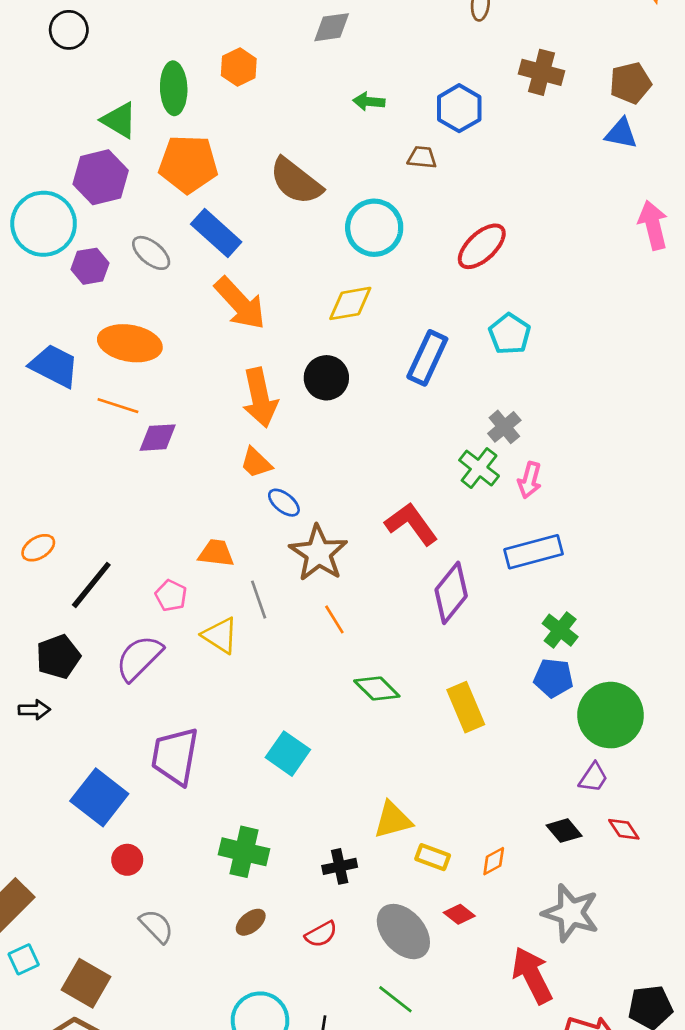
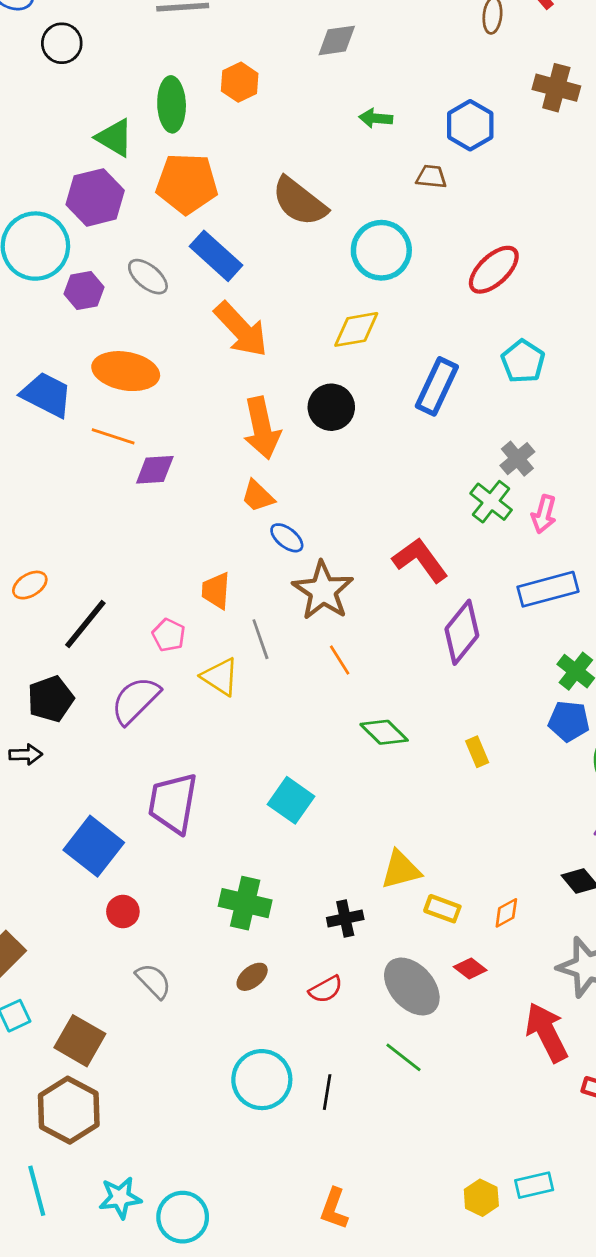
orange trapezoid: (216, 553) -> (216, 591), turned -93
yellow rectangle: (466, 707) -> (477, 752), size x0.6

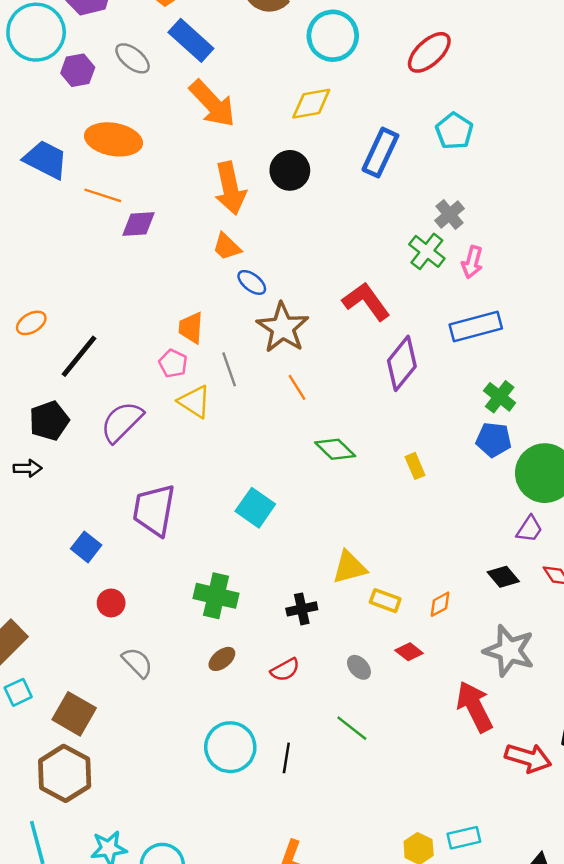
pink pentagon: (169, 635) -> (173, 363), moved
blue square: (94, 846) -> (86, 547), size x0.6
gray ellipse: (412, 987) -> (359, 667), size x0.5

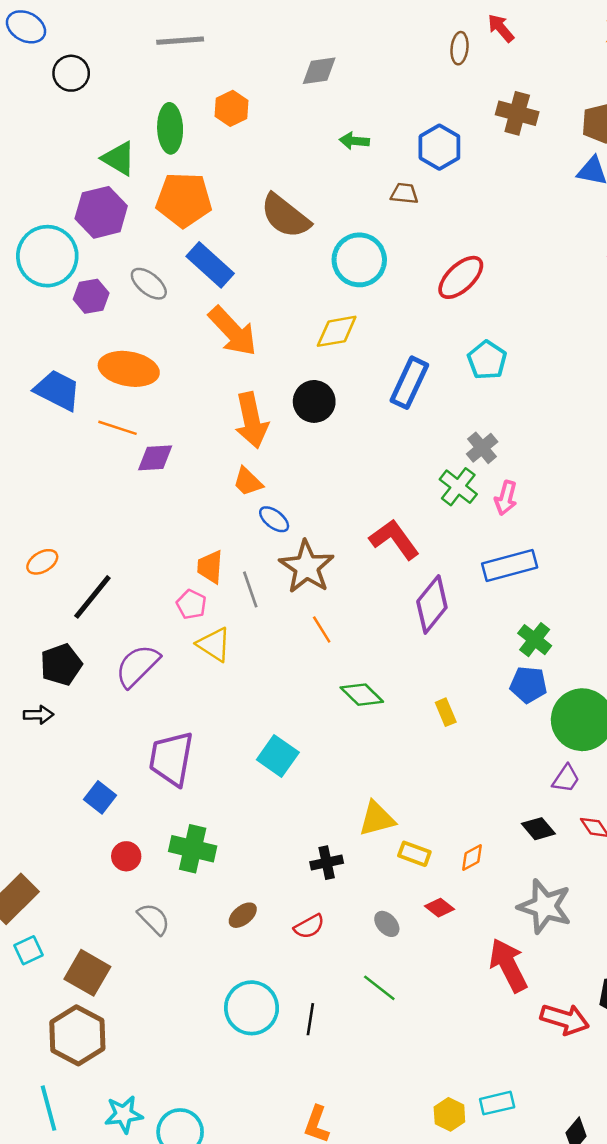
gray line: (229, 369) -> (250, 589), moved
green cross: (216, 596) -> (193, 849), moved

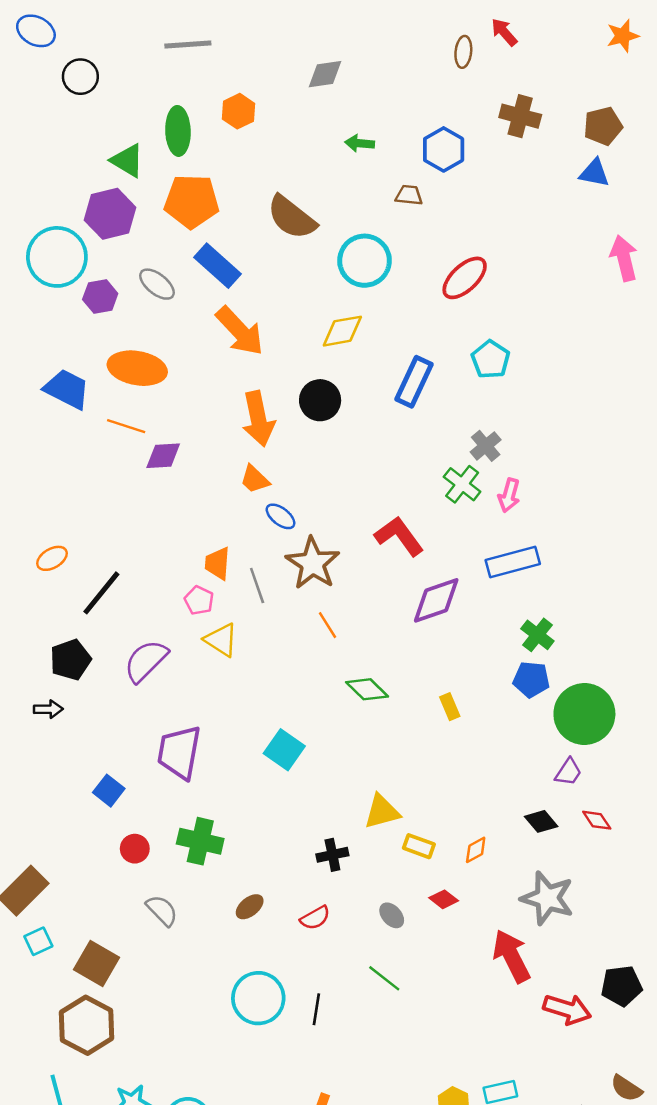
purple diamond: (432, 604) -> (436, 600), turned 32

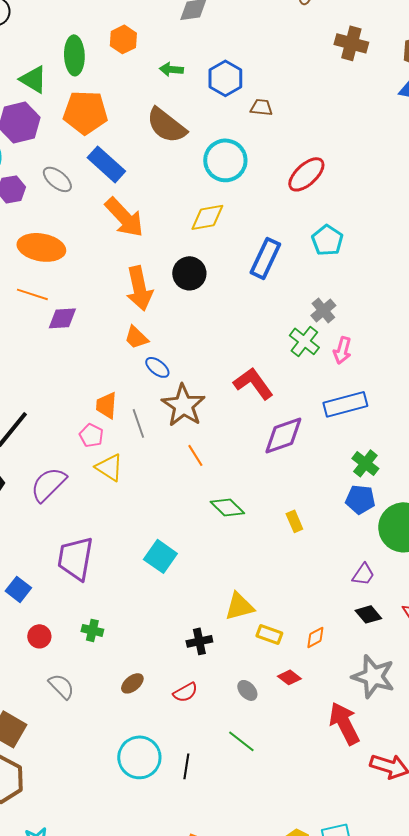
green arrow: (360, 143) -> (171, 69), moved
blue hexagon: (444, 149) -> (225, 78), moved
purple trapezoid: (568, 772) -> (363, 574), moved
green cross: (200, 841) -> (92, 630), size x0.6

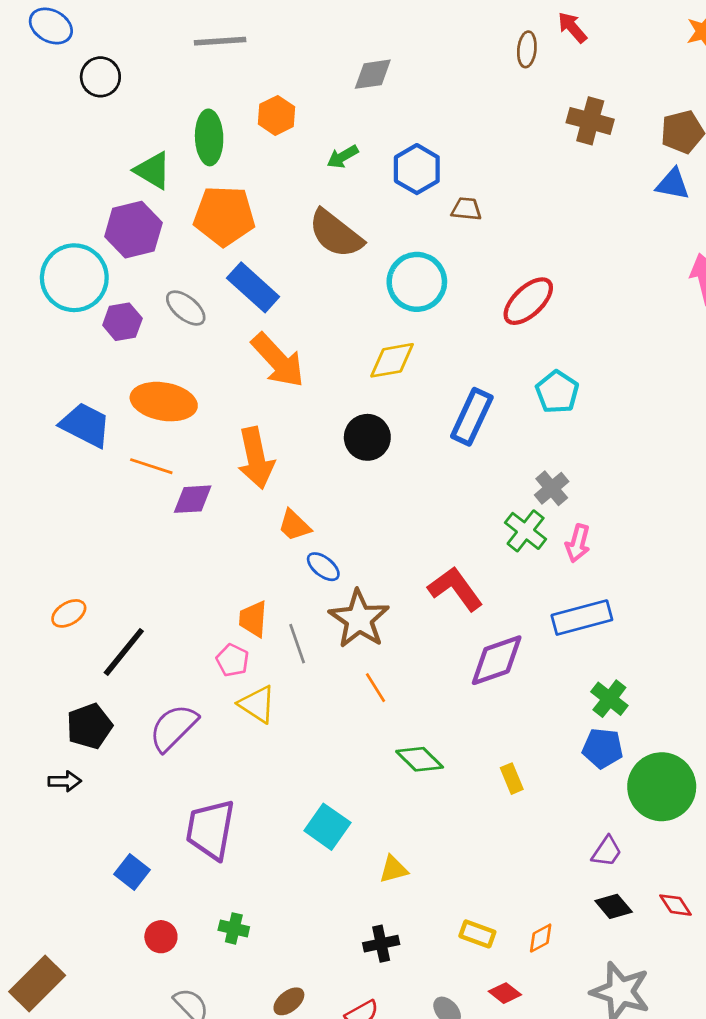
green arrow: (171, 69) -> (343, 157), turned -35
orange arrow: (139, 288) -> (256, 458), moved
yellow triangle: (239, 606) -> (393, 869), moved, size x0.7

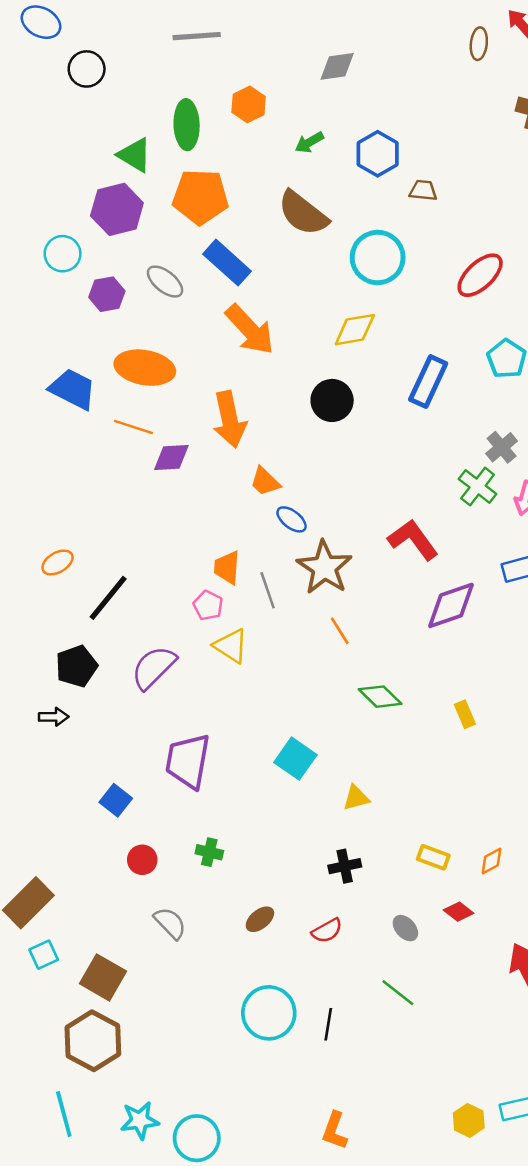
cyan circle: (74, 278) -> (63, 254), size x0.6

